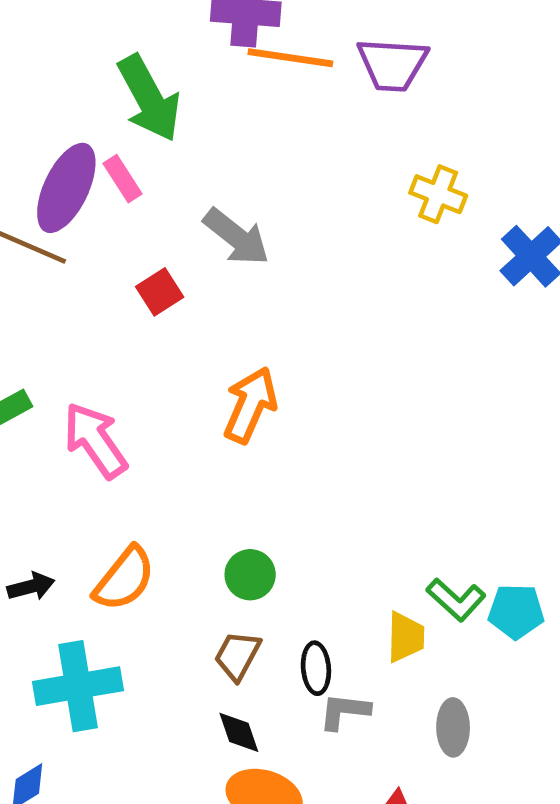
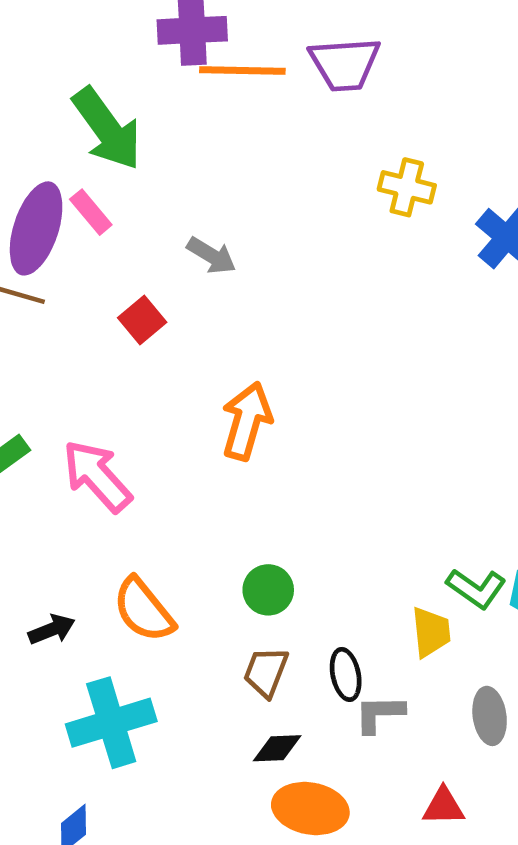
gray arrow: (236, 237) -> (211, 256), size x0.7
orange semicircle: (124, 579) -> (144, 610), turned 110
black diamond: (239, 732) -> (277, 748), turned -66

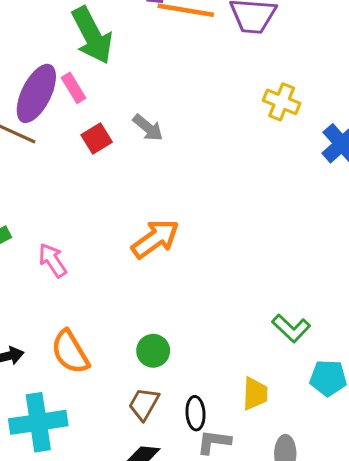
red square: (142, 320) -> (97, 139), moved
orange arrow: (247, 421) -> (155, 239), turned 30
pink arrow: (97, 476) -> (53, 260), size x0.7
green L-shape: (476, 588) -> (291, 328), moved

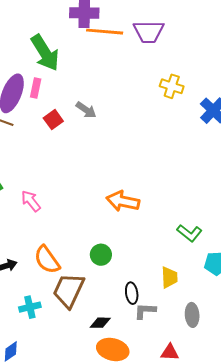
pink rectangle: (74, 88) -> (36, 88), turned 48
orange arrow: (155, 239) -> (123, 201), moved, turned -128
brown trapezoid: (144, 404) -> (69, 290), moved, size x1.6
cyan cross: (38, 422) -> (30, 307), size x0.6

